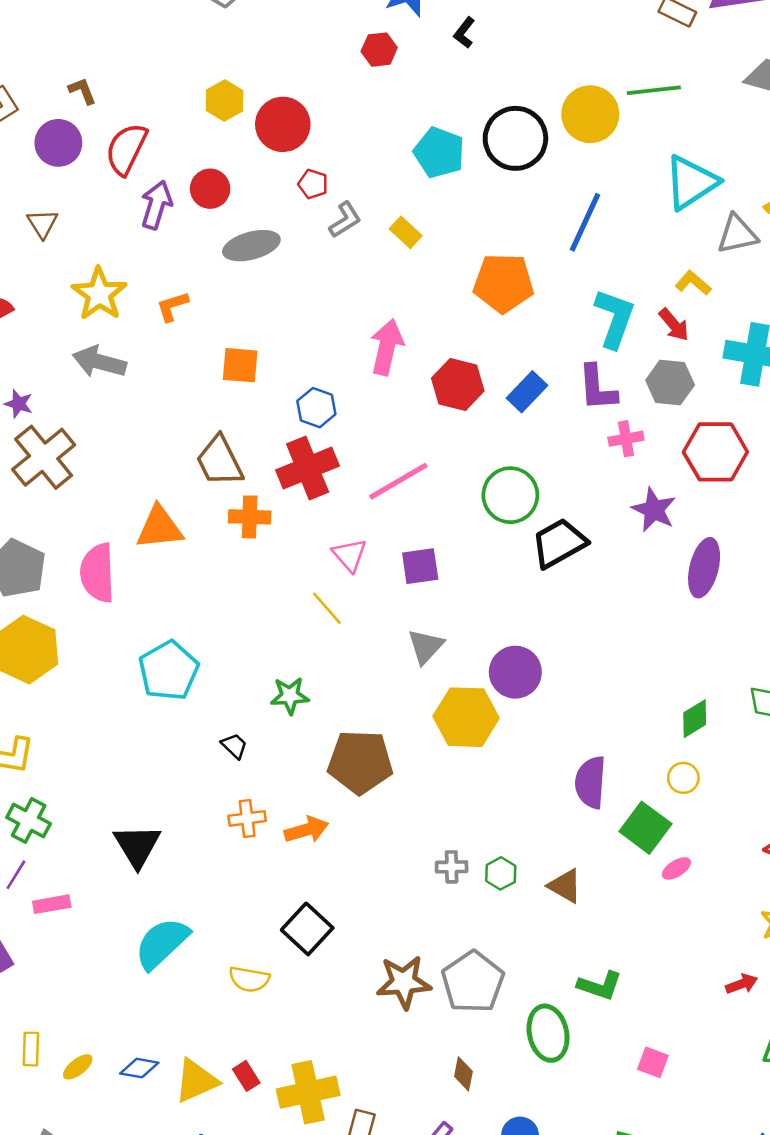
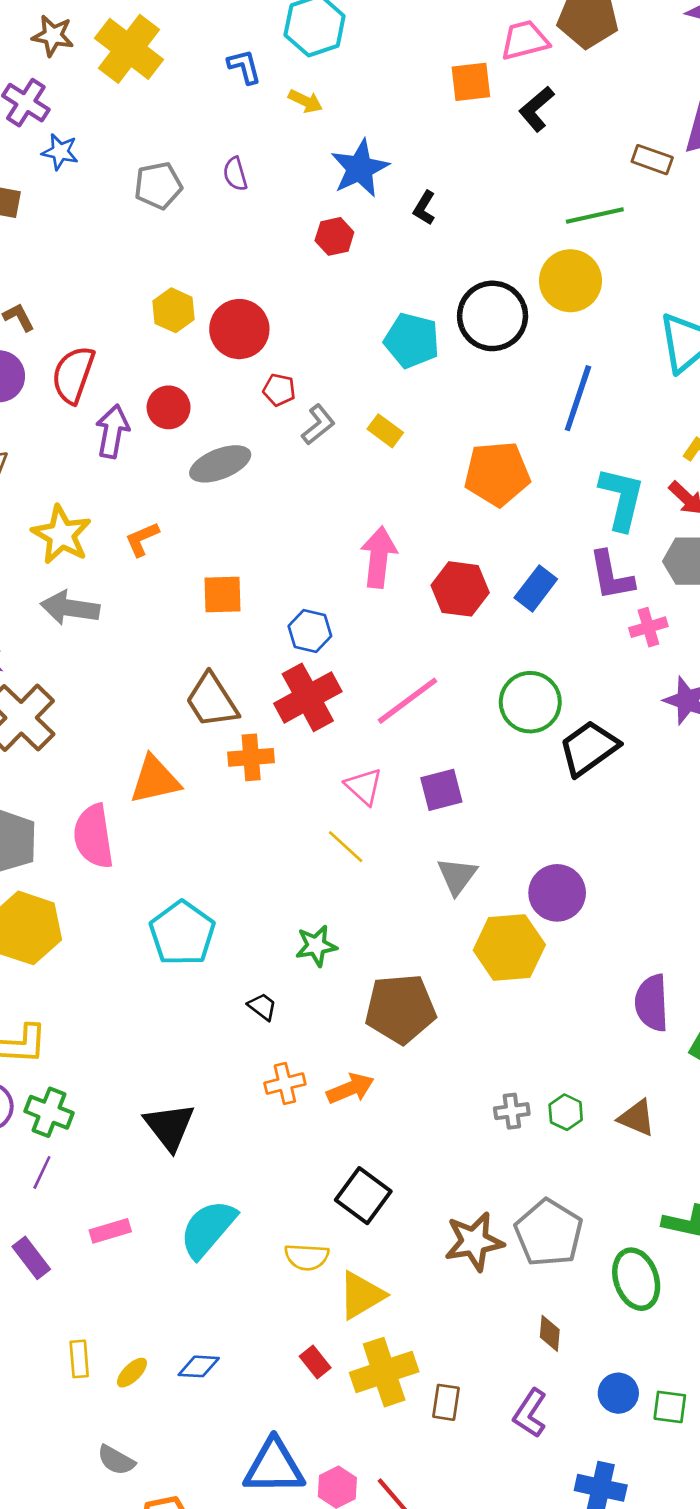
green line: (654, 90) -> (595, 215), moved
pink rectangle: (52, 904) -> (110, 1231), moved
yellow triangle: (196, 1081) -> (361, 1295), moved

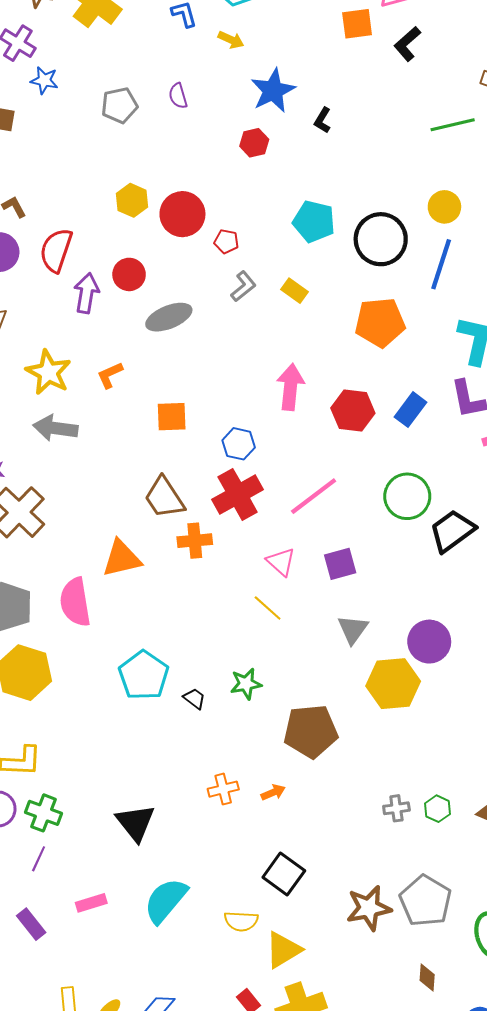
yellow circle: (570, 281) -> (444, 207), moved, size x0.7
black circle: (493, 316) -> (381, 239), moved
red pentagon: (279, 390) -> (226, 241), moved
black trapezoid: (262, 1007) -> (194, 699), moved
orange arrow: (350, 1089) -> (273, 792), size x0.7

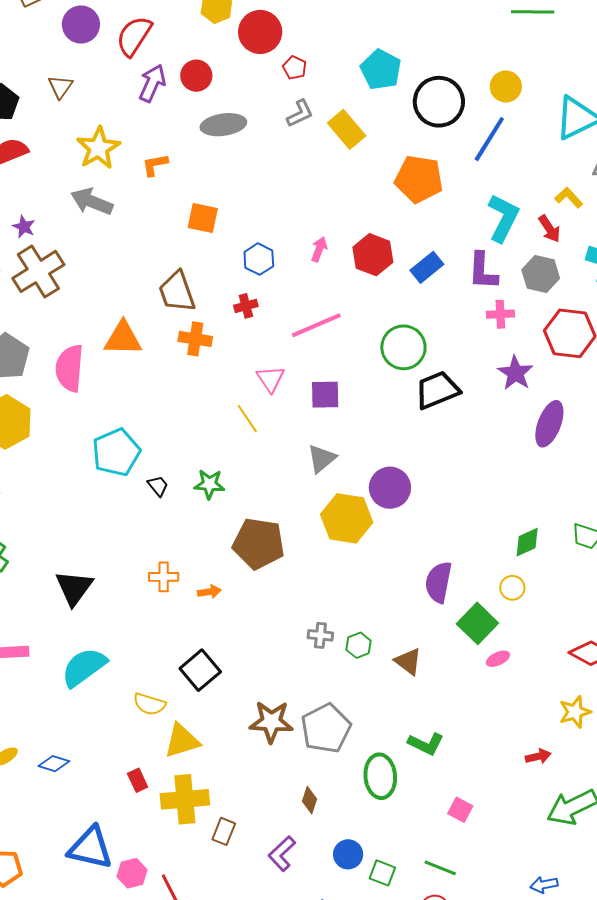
yellow rectangle: (294, 291) -> (347, 129), size x1.5
pink arrow: (290, 387) -> (319, 249), moved, size x0.6
red cross: (238, 494) -> (246, 306), size x0.5

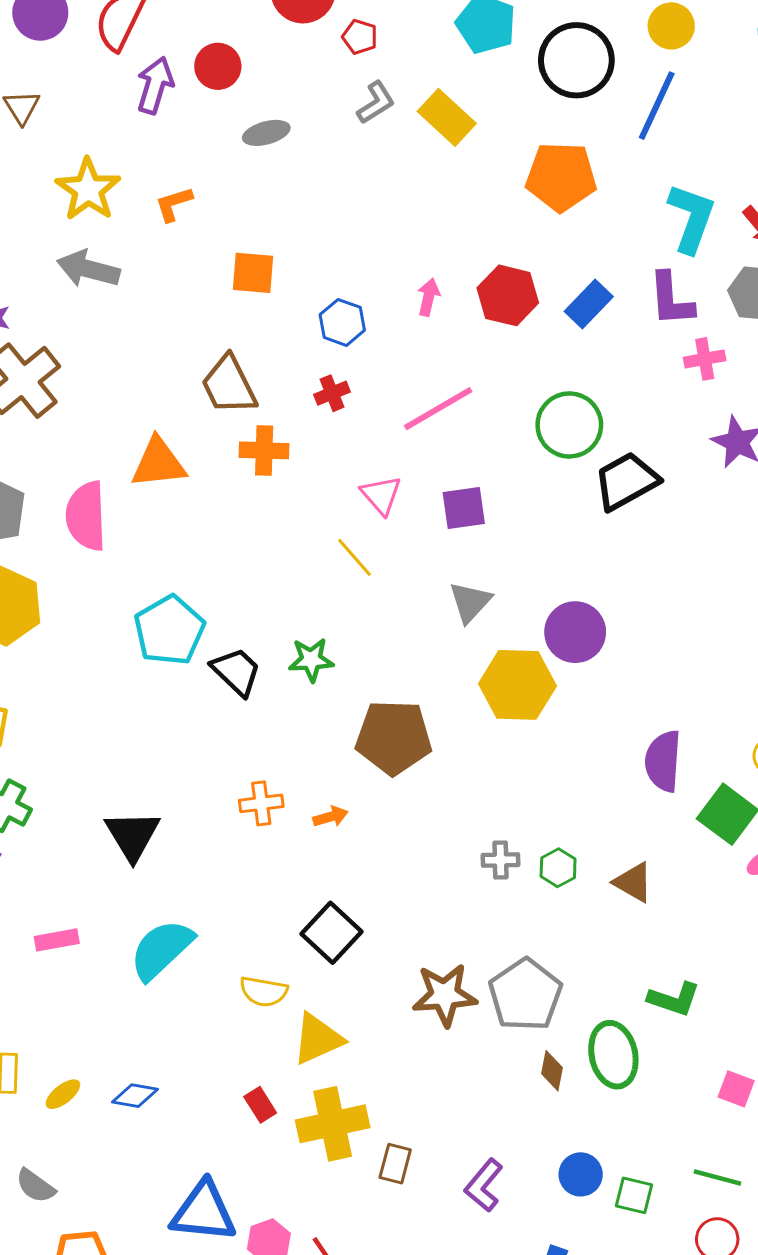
gray ellipse: (223, 125) -> (266, 133), size x0.7
black trapezoid: (158, 486) -> (236, 672), size x1.6
brown diamond: (309, 800) -> (552, 1071), moved

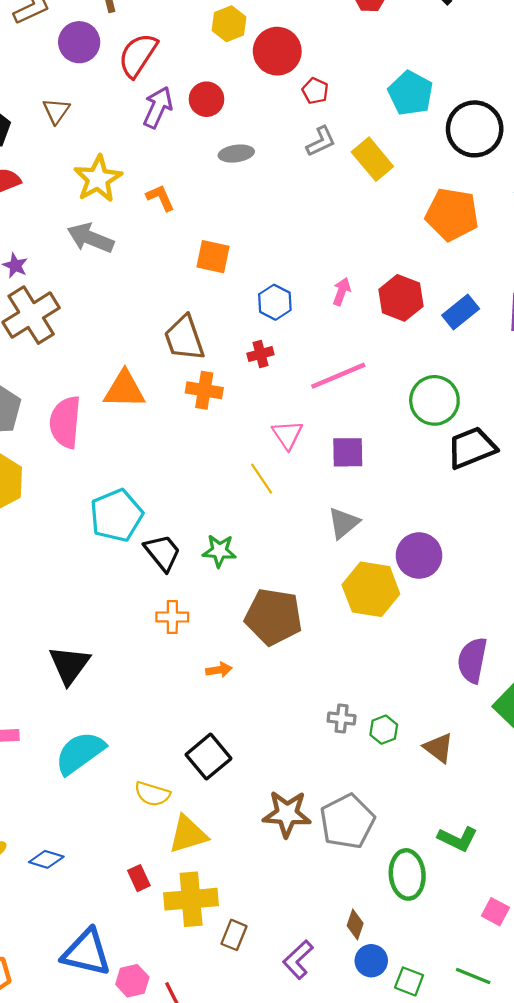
orange L-shape: (174, 204) -> (160, 198), turned 76
orange cross: (261, 803) -> (172, 617), moved
brown diamond: (552, 1071) -> (355, 925), moved

